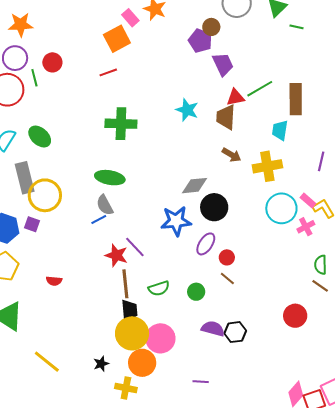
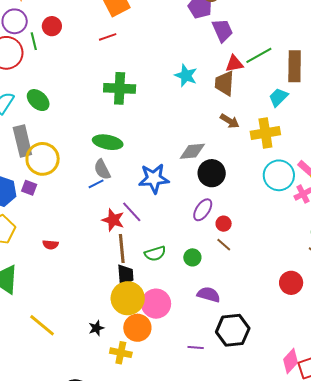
cyan trapezoid: (280, 130) -> (278, 97), turned 35
blue star: (176, 221) -> (154, 179), moved
black hexagon: (235, 332) -> (233, 330), moved, size x1.5

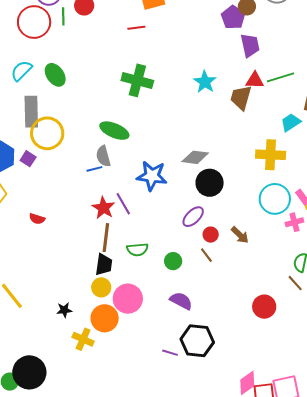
brown arrow: (230, 121) -> (240, 235), moved
yellow circle: (128, 298) -> (101, 287), size x0.6
purple line: (196, 347) -> (170, 353), moved

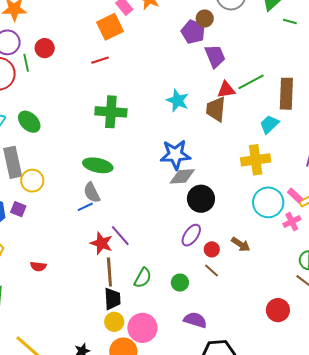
yellow circle: (47, 133) -> (32, 181), size x0.7
blue star: (152, 176) -> (175, 155), moved
green semicircle: (137, 250) -> (143, 278), turned -45

